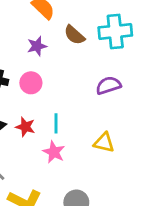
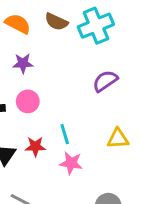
brown semicircle: (74, 35) -> (56, 22), moved
purple star: (37, 46) -> (23, 63), turned 30

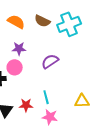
purple semicircle: (105, 81) -> (50, 61), moved
pink circle: (28, 101) -> (15, 67), moved

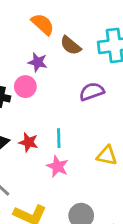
brown semicircle: (42, 21) -> (71, 45), moved
purple semicircle: (50, 61) -> (92, 92), moved

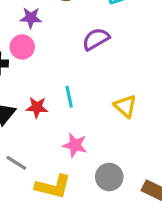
yellow triangle: (107, 156) -> (125, 106), turned 40
pink star: (57, 166) -> (75, 145), moved

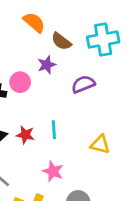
purple star: (31, 18) -> (47, 65), moved, turned -30
yellow triangle: (125, 106) -> (100, 144), turned -35

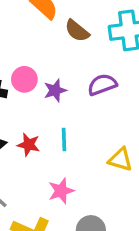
purple star: (47, 65) -> (55, 90), moved
pink star: (53, 171) -> (61, 191), turned 30

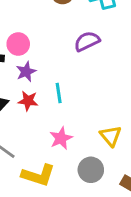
purple star: (55, 90) -> (26, 72), moved
yellow triangle: (120, 160) -> (111, 136), moved, turned 40

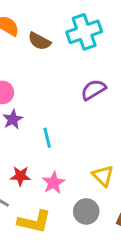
purple semicircle: (87, 41) -> (93, 90), moved
red star: (28, 101) -> (20, 176), moved

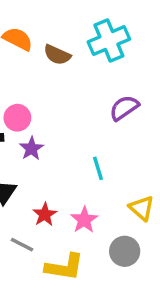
cyan line: (47, 138) -> (98, 168), moved
red star: (20, 176) -> (45, 214), turned -30

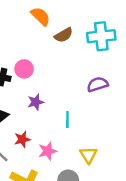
brown semicircle: (57, 55) -> (64, 35), turned -72
purple star: (31, 149) -> (36, 102), moved

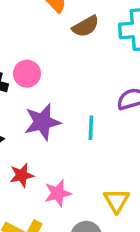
purple star: (36, 102) -> (42, 122), size x1.5
cyan line: (67, 120) -> (91, 128), moved

